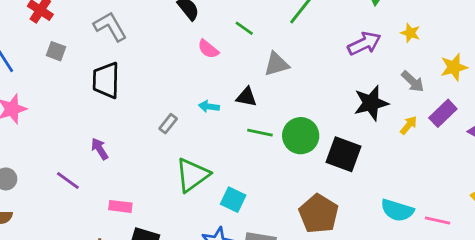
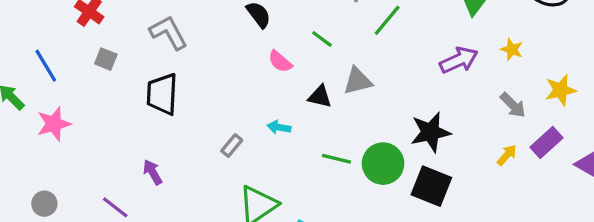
black triangle: (246, 97) -> (320, 97), moved
black star: (371, 103) -> (431, 132), moved

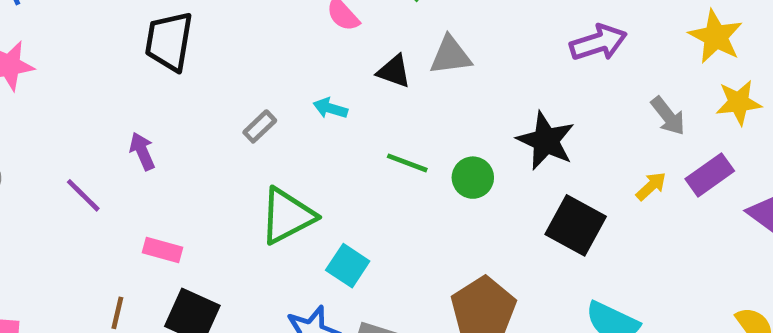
yellow star: (512, 49) -> (716, 37), moved, size x1.6
black star: (431, 132) -> (546, 141), turned 30
green circle: (383, 164) -> (473, 178), size x0.7
black square: (431, 186) -> (576, 225), moved

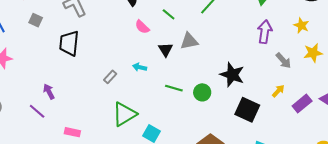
yellow star: (716, 37) -> (301, 25), size x0.7
purple arrow: (598, 43) -> (265, 32), moved, turned -60
black triangle: (394, 71) -> (166, 50), turned 42
purple arrow: (142, 151) -> (49, 92), moved
purple rectangle: (710, 175) -> (302, 104), moved

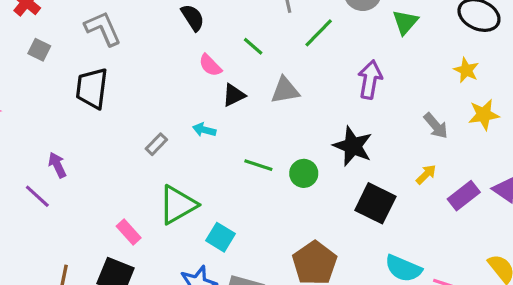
purple arrow: (265, 32) -> (370, 80), moved
black triangle: (166, 50) -> (234, 95), moved, turned 35
pink rectangle: (72, 132) -> (129, 232), moved, turned 35

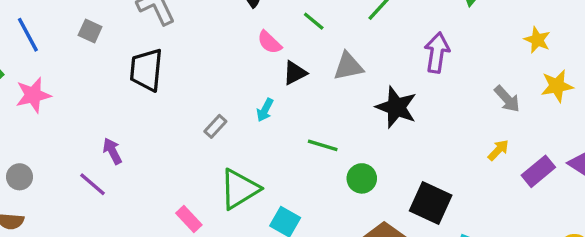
cyan arrow: (204, 130) -> (265, 110), turned -75
black star: (353, 146) -> (396, 107), moved
green circle: (304, 173) -> (362, 178), moved
black square: (375, 203) -> (431, 203), moved

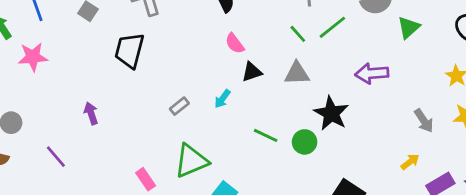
green line: (314, 21) -> (298, 34), moved
purple arrow: (437, 53) -> (372, 73), turned -112
green circle: (362, 178) -> (305, 142), moved
purple line: (92, 184) -> (56, 157), moved

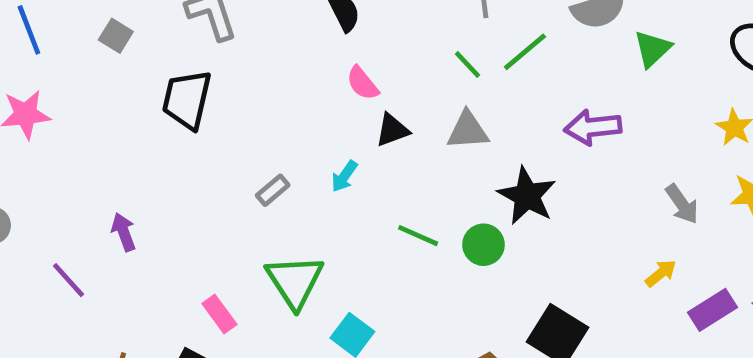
purple arrow: (91, 113) -> (124, 232), moved
green triangle: (191, 161) -> (295, 281), turned -39

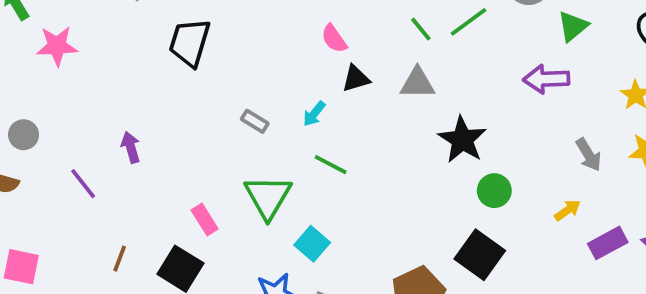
purple arrow: (593, 127) -> (546, 79), moved
gray rectangle: (273, 190) -> (255, 121), turned 68
green line: (418, 236) -> (331, 165), moved
green circle: (483, 245) -> (494, 191), moved

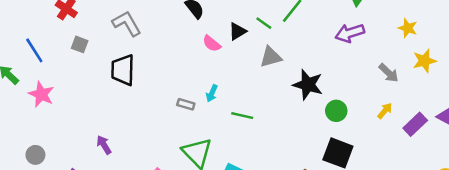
pink star: (57, 46) -> (41, 94), turned -30
black triangle: (356, 79) -> (237, 31), moved
gray rectangle: (255, 121) -> (186, 104), moved
green line: (331, 165) -> (242, 116), moved

